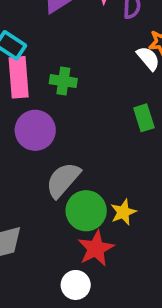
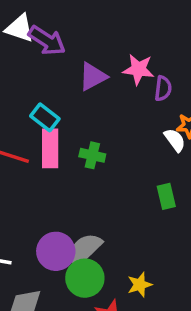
purple circle: (35, 130) -> (56, 251), moved
green circle: (86, 211) -> (85, 278), moved

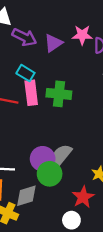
purple arrow: (47, 41) -> (24, 37), moved
green cross: (92, 155) -> (59, 94), size x1.5
green circle: (85, 278) -> (50, 174), moved

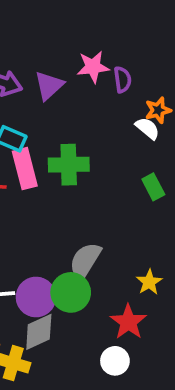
purple circle: (43, 159) -> (36, 297), moved

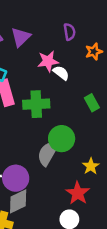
pink star: (93, 67) -> (48, 61), moved
white semicircle: (147, 128) -> (61, 73), moved
green cross: (69, 165) -> (36, 104), moved
green circle: (71, 292) -> (62, 139), moved

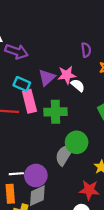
purple triangle: (21, 37) -> (47, 78), moved
red star: (78, 193) -> (89, 190), turned -30

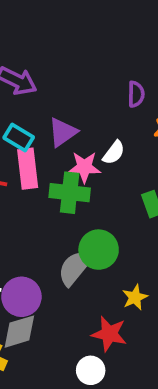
pink star: (67, 75) -> (84, 167), moved
white semicircle: (78, 85) -> (114, 153), turned 80

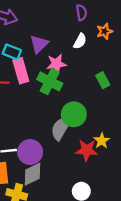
white semicircle: (114, 153) -> (80, 41), moved
green cross: (70, 193) -> (50, 81), turned 30
red star: (109, 334) -> (87, 150), moved

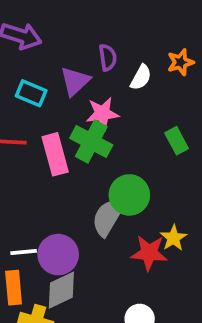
purple semicircle: (81, 13) -> (108, 58), moved
pink rectangle: (21, 71) -> (55, 154), moved

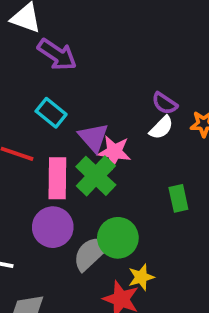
purple semicircle: (108, 58) -> (165, 103), moved, turned 116
purple triangle: (75, 81) -> (93, 137), moved, turned -44
yellow star: (174, 238) -> (141, 277), moved
purple circle: (58, 255) -> (53, 227), moved

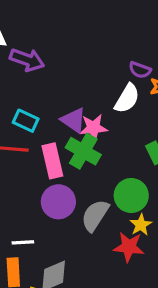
purple semicircle: (165, 103) -> (140, 70), moved
cyan rectangle: (51, 113) -> (26, 121), moved
white semicircle: (161, 128) -> (127, 98), size x1.4
green circle: (118, 238) -> (131, 195), moved

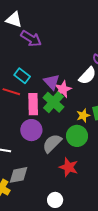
pink star: (93, 128) -> (63, 89), turned -30
yellow star: (141, 225) -> (83, 115), moved

